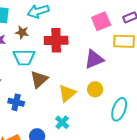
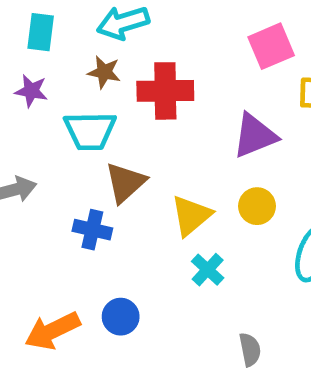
brown star: (22, 32) -> (104, 72), moved
blue cross: (16, 102) -> (92, 230), moved
cyan cross: (62, 122) -> (208, 270), moved

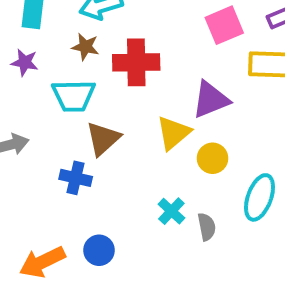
yellow triangle: (191, 216) -> (173, 133), moved
gray semicircle: (250, 350) -> (207, 227), moved

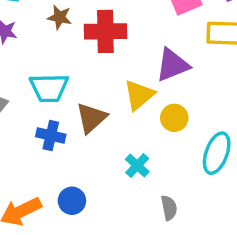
cyan trapezoid: (74, 96) -> (49, 88), moved
brown triangle: (103, 139) -> (91, 118), moved
gray semicircle: (207, 227) -> (169, 208), moved

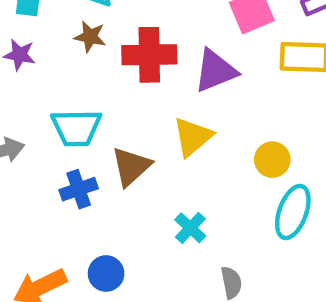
purple triangle: (173, 65) -> (215, 71), moved
yellow circle: (174, 118) -> (272, 160), moved
blue cross: (51, 135) -> (79, 189), turned -32

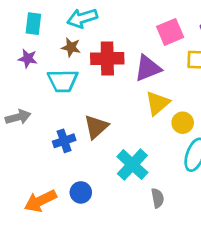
cyan trapezoid: (76, 128) -> (63, 81), moved
yellow triangle: (193, 137) -> (158, 103), moved
cyan cross: (190, 228) -> (132, 165), size x1.6

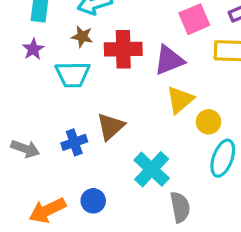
purple star: (28, 59) -> (33, 49), turned 30
gray arrow: (18, 117) -> (25, 149), moved, turned 35
gray semicircle: (158, 198) -> (180, 207), size x1.4

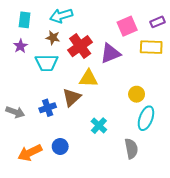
red cross: (123, 49) -> (80, 46), turned -35
yellow triangle: (180, 100) -> (88, 78), moved, turned 42
cyan cross: (152, 169) -> (99, 126), size x0.7
gray semicircle: (180, 207) -> (131, 149), moved

